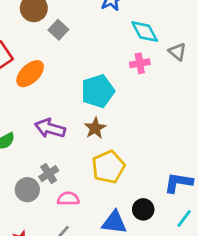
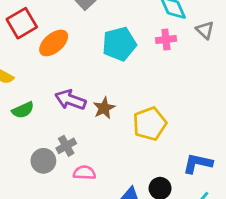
cyan pentagon: (98, 91) -> (119, 44), moved
brown star: (95, 128) -> (104, 108), moved
yellow pentagon: (108, 167) -> (150, 124), moved

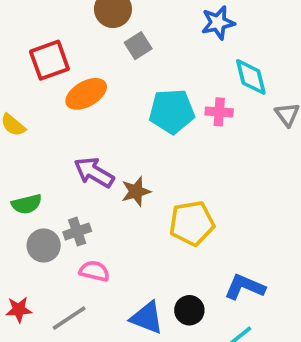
pink cross: (166, 39) -> (219, 112), moved
green semicircle: (23, 110) -> (27, 204), moved

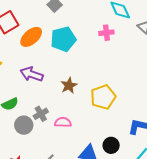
cyan pentagon: (172, 111) -> (63, 39), moved
purple arrow: (94, 172) -> (32, 74), moved
pink semicircle: (94, 271) -> (63, 122), moved

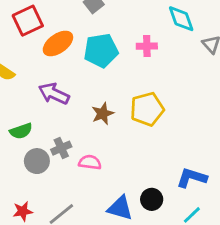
pink cross: (106, 33) -> (147, 46), moved
yellow pentagon: (103, 97) -> (147, 109), moved

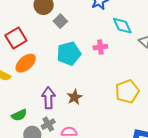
orange ellipse: (58, 43) -> (26, 63), moved
purple arrow: (54, 94) -> (48, 98), moved, turned 70
yellow pentagon: (147, 109) -> (127, 91), moved

